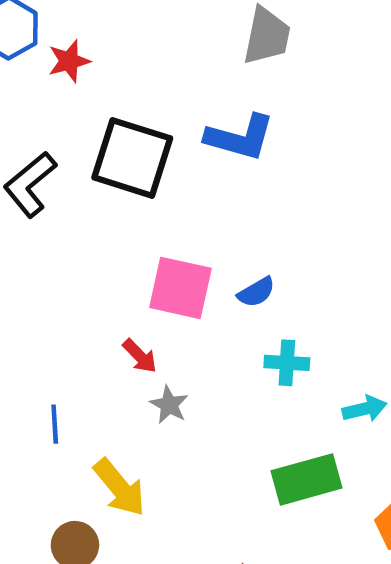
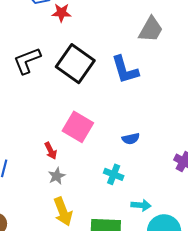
blue L-shape: (240, 137) -> (125, 70), turned 40
blue semicircle: (256, 292) -> (131, 139), moved
yellow arrow: (119, 487) -> (63, 212), moved

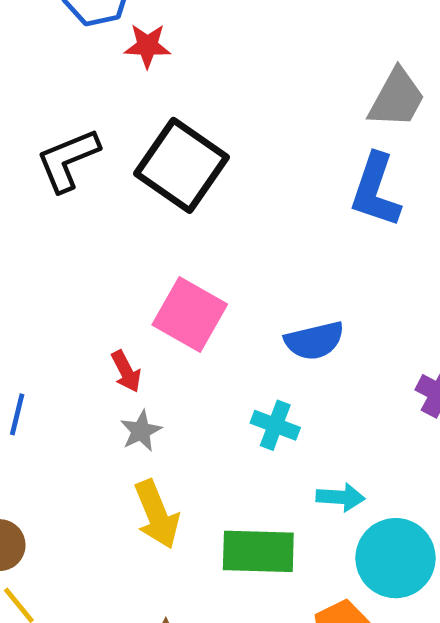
gray trapezoid: (151, 29) -> (397, 98), moved
blue L-shape: (125, 70) -> (376, 190), moved, turned 36
blue semicircle: (131, 139) -> (314, 341), size x1.4

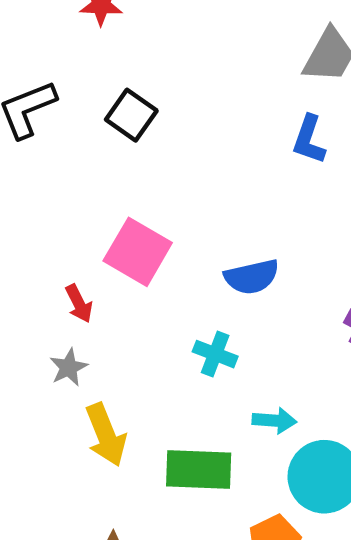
black square: (182, 165) -> (131, 115), size x0.6
blue L-shape: (376, 190) -> (309, 140), size x0.7
gray star: (141, 431) -> (69, 367), moved

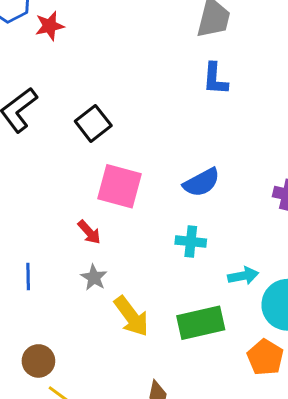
black square: (131, 115) -> (93, 123), moved, turned 32

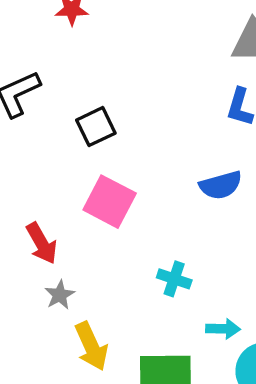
blue semicircle: (201, 182) -> (221, 185), moved
red arrow: (89, 232) -> (42, 243), moved, size x1.4

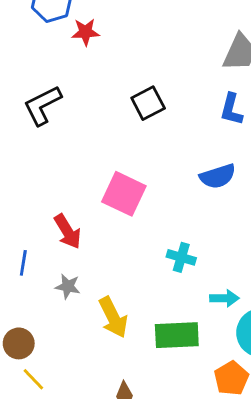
black square: (96, 127) -> (148, 103), moved
gray star: (60, 295) -> (68, 286), moved, turned -30

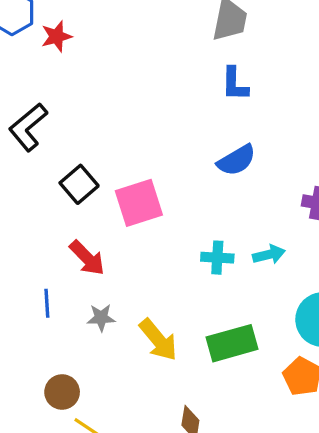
black square: (148, 103) -> (79, 184), moved
pink square: (124, 194) -> (139, 203), turned -30
cyan arrow: (224, 298) -> (269, 255), moved

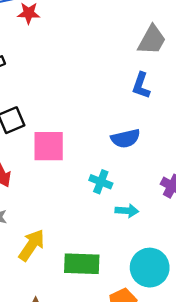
cyan cross: (217, 258) -> (101, 182), moved
yellow arrow: (158, 340) -> (32, 245), turned -124

